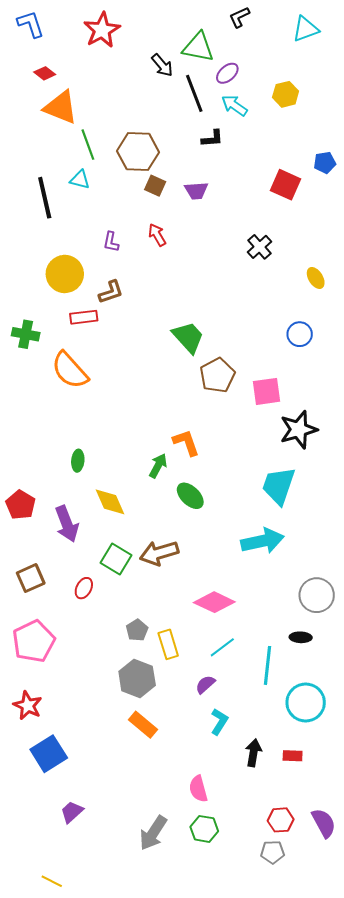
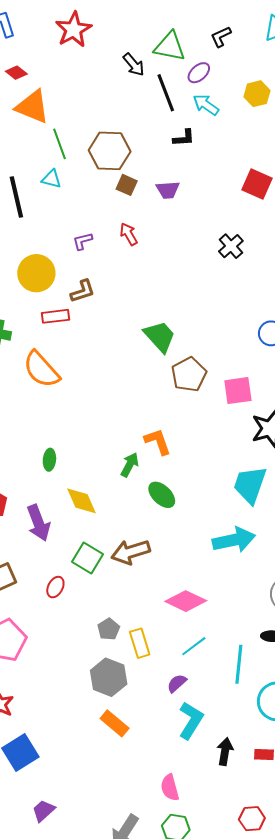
black L-shape: (239, 17) -> (221, 37), moved
purple L-shape: (111, 242) -> (83, 241), turned 65
cyan L-shape: (219, 722) -> (191, 720), size x1.4

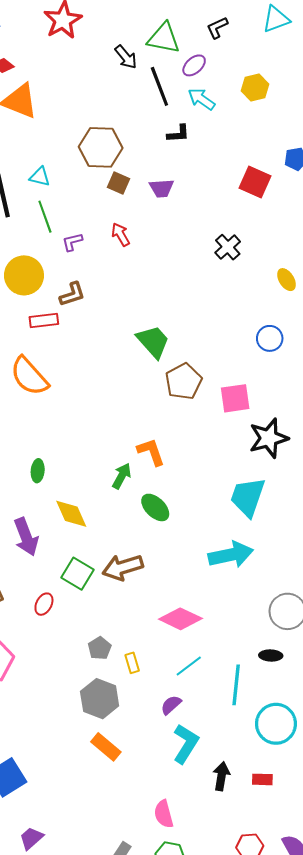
green line: (59, 144) -> (45, 217), moved
yellow rectangle: (140, 643) -> (132, 663), size x0.7

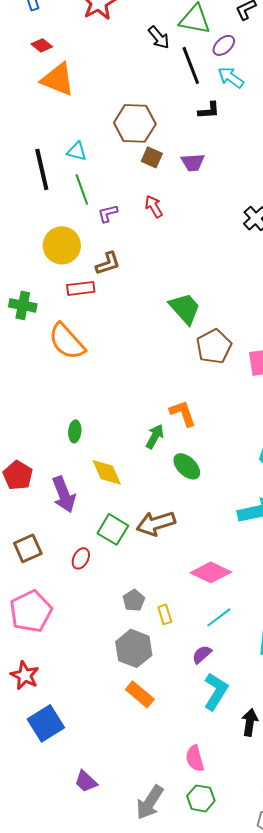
purple trapezoid: (31, 838) -> (86, 781), moved, turned -95

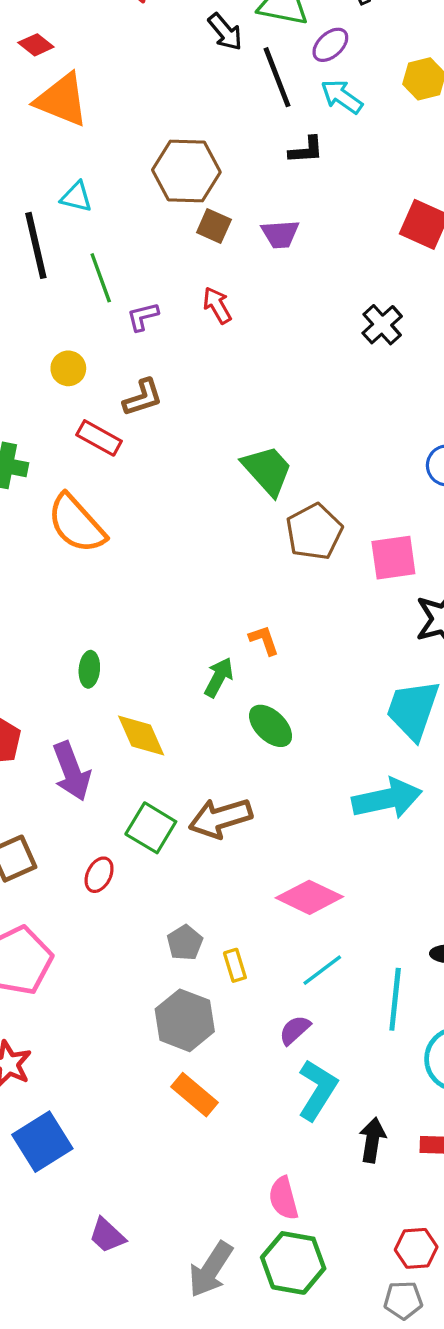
cyan triangle: (77, 151) -> (76, 197), moved
yellow circle: (62, 245) -> (68, 368), size x0.6
red rectangle: (81, 288) -> (99, 438), turned 36
orange L-shape: (183, 413) -> (264, 640), size x0.7
green hexagon: (201, 798) -> (293, 1263), size x1.4

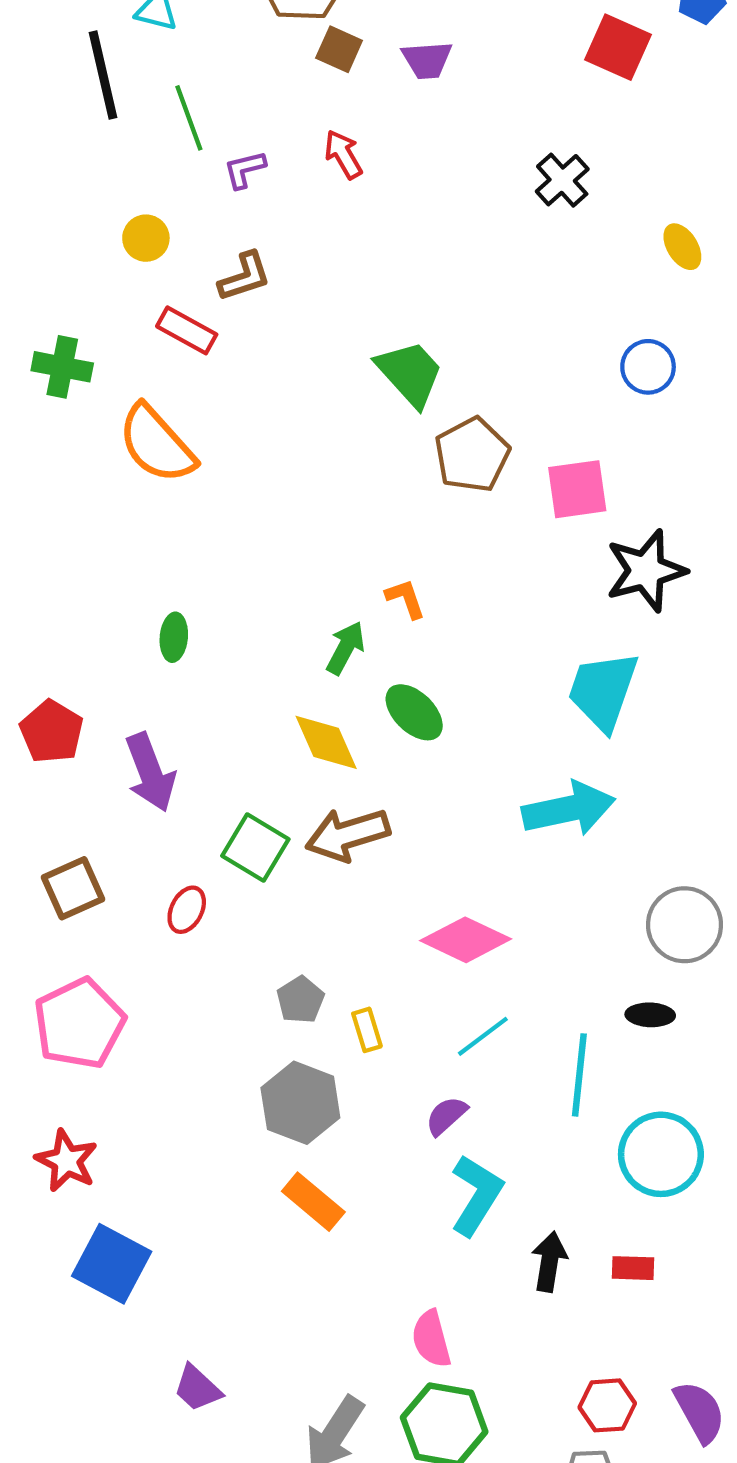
yellow diamond: (141, 736) -> (326, 742), moved
blue square: (42, 1142) -> (112, 1264), turned -30

